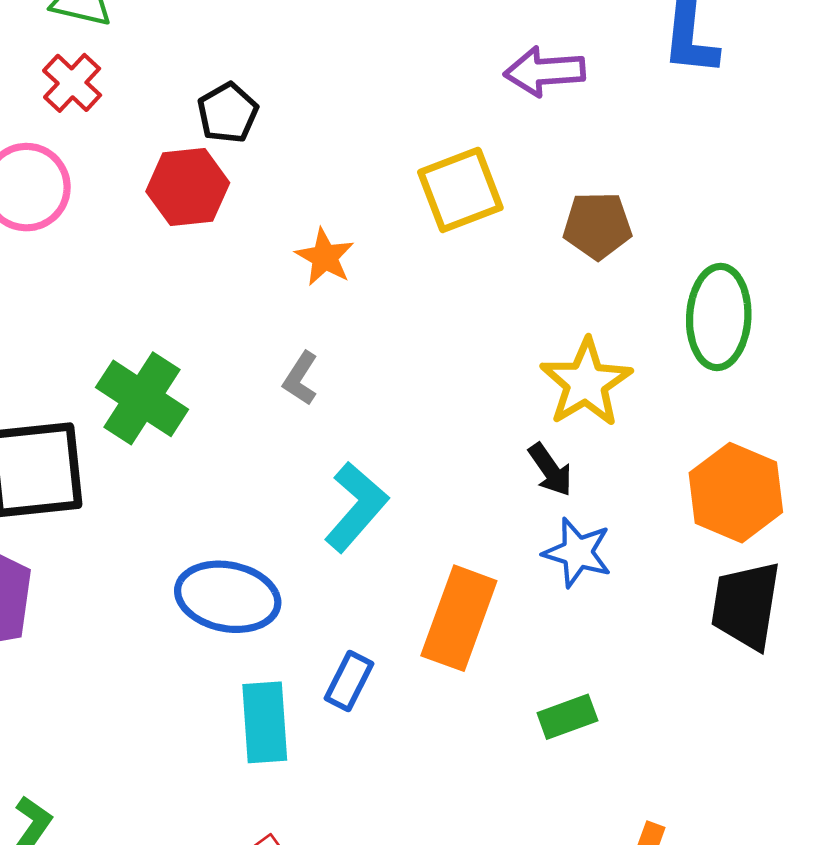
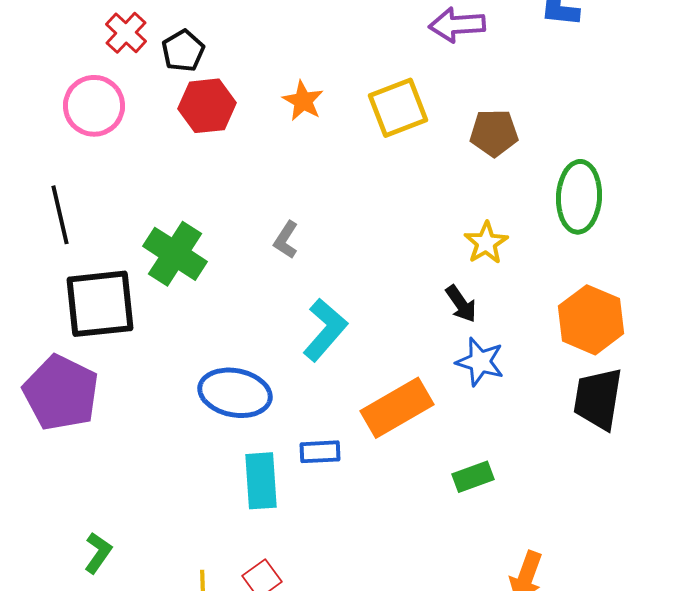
black pentagon: (228, 113) -> (183, 51), moved
orange star: (325, 257) -> (303, 101), moved
yellow star: (586, 383) -> (486, 243), size x0.7
orange rectangle: (459, 618) -> (397, 408), turned 40
blue rectangle: (349, 681) -> (320, 452), turned 60

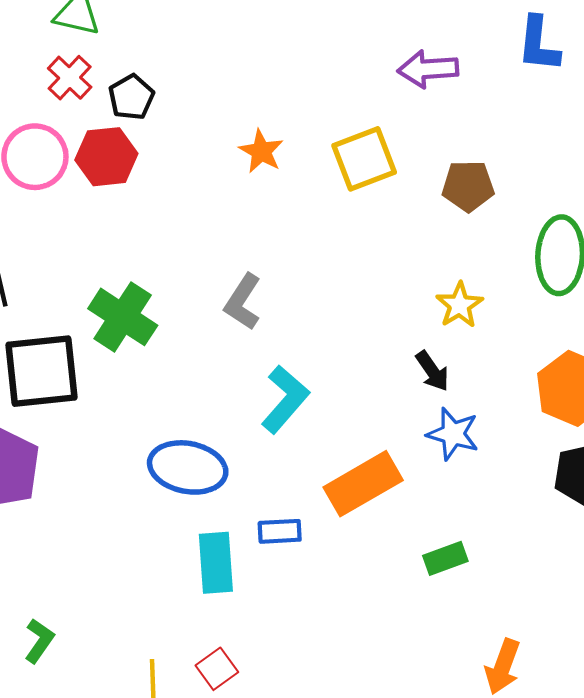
red hexagon: (207, 106) -> (106, 157), moved
gray L-shape: (286, 240) -> (243, 302), size x1.4

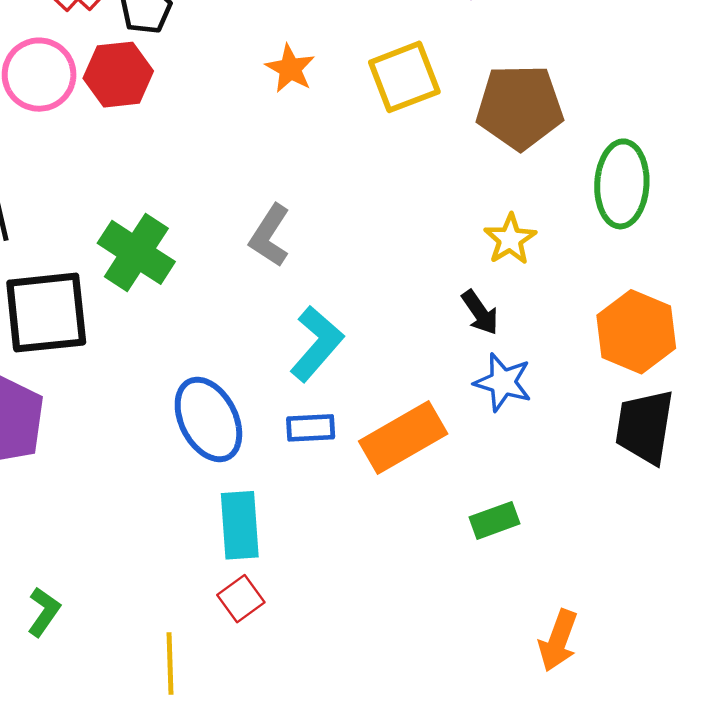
brown pentagon: (468, 186) -> (520, 107), size x1.5
blue ellipse: (188, 467) -> (208, 419), turned 52
blue rectangle: (280, 531) -> (311, 428), moved
red square: (217, 669) -> (241, 599), moved

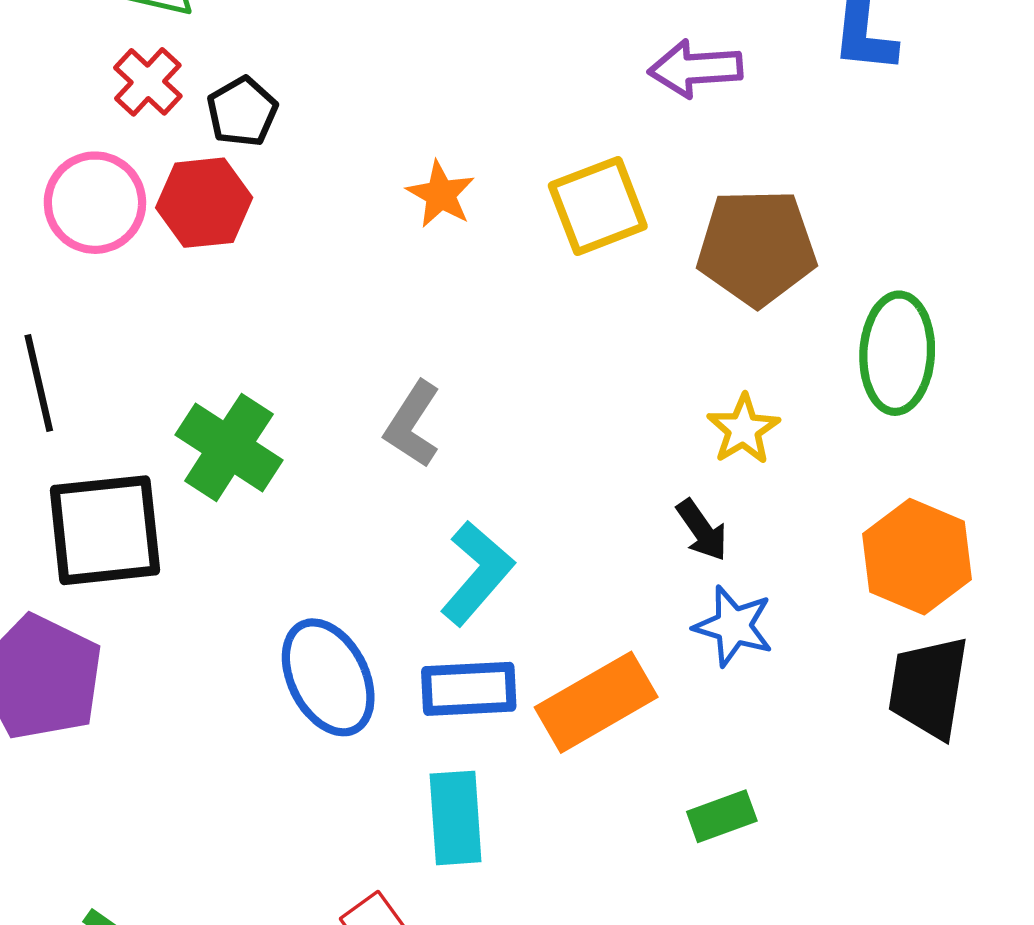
blue rectangle: (311, 428) -> (469, 689), size x1.4
cyan rectangle: (240, 525) -> (456, 818), moved

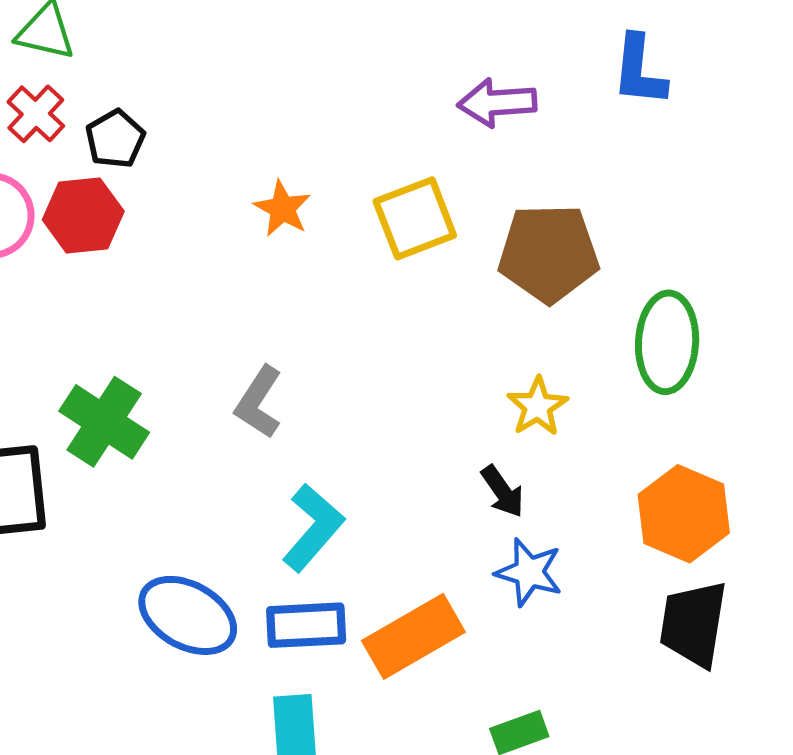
blue ellipse: (328, 677) -> (188, 615), turned -34

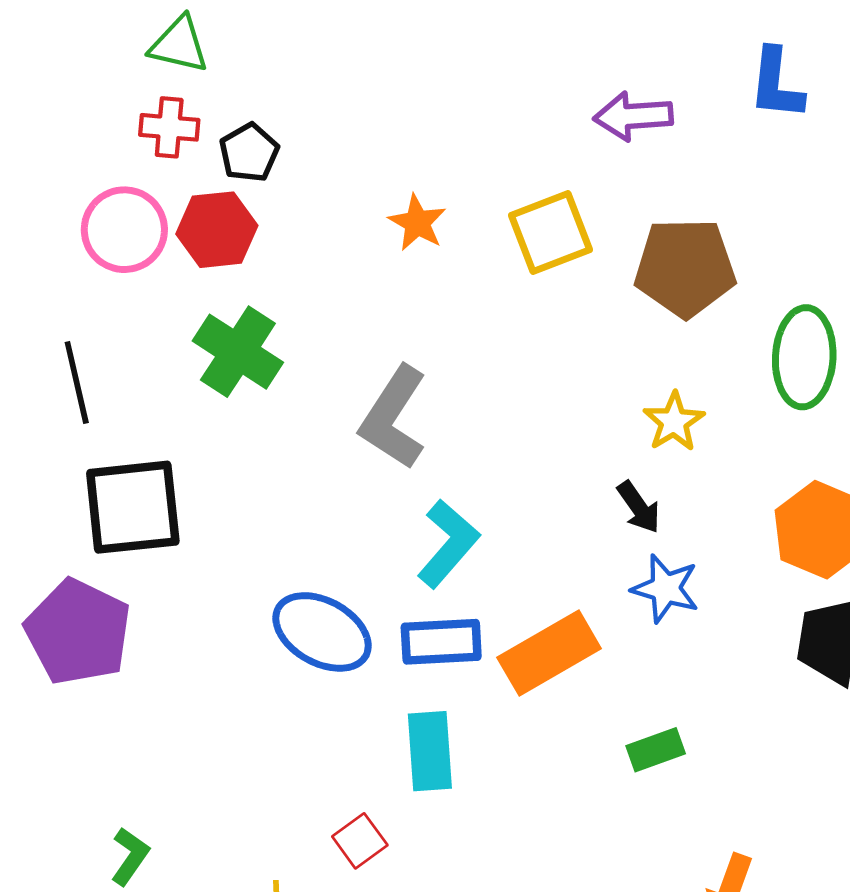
red cross: (36, 114) -> (169, 127), turned -38
gray L-shape: (259, 402) -> (394, 418), size x1.4
green cross: (104, 422) -> (238, 352), moved

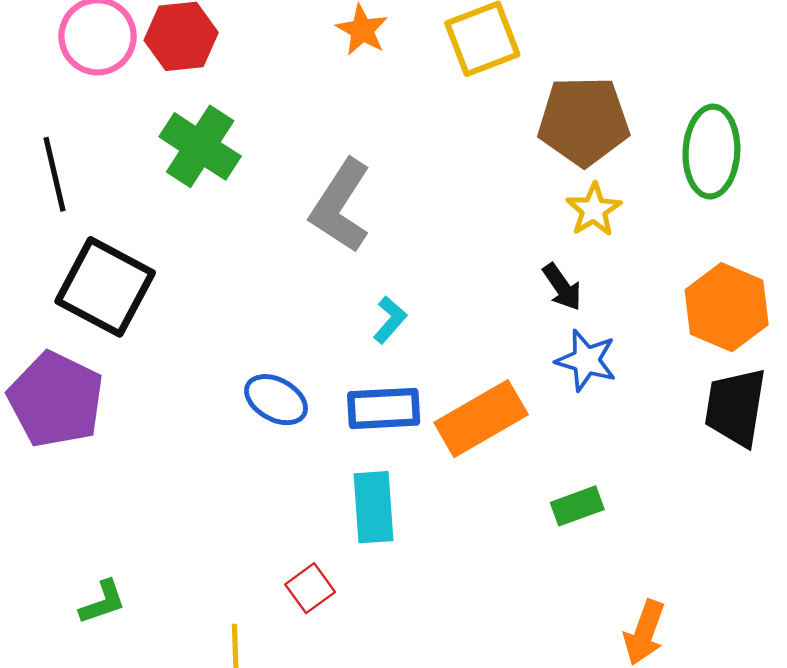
brown pentagon: (685, 268) -> (584, 121), moved
black square: (133, 507) -> (105, 287), turned 34
cyan L-shape: (448, 544) -> (390, 320), size x0.6
blue ellipse: (322, 632) -> (276, 400), size x0.7
green L-shape: (130, 856) -> (103, 602), turned 36

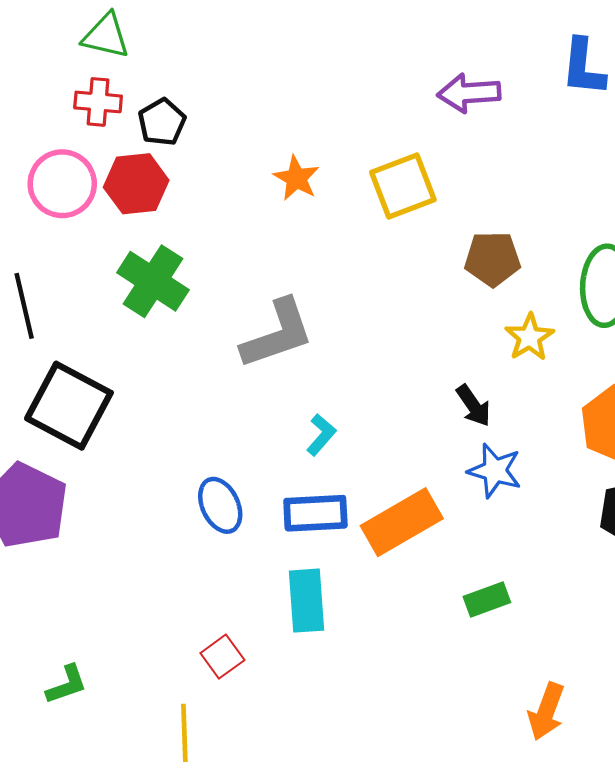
brown pentagon: (584, 121) -> (492, 259), size x0.7
gray L-shape: (341, 206) -> (277, 334), turned -142
yellow star: (594, 210) -> (529, 337), moved
blue ellipse: (276, 400) -> (220, 505), turned 36
red square: (310, 588) -> (222, 657), moved

